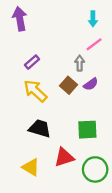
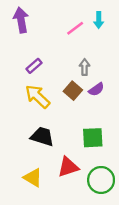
pink line: (94, 44) -> (75, 28), moved

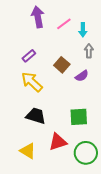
purple arrow: (21, 20) -> (38, 17), moved
cyan arrow: (99, 20) -> (83, 30), moved
gray arrow: (85, 67) -> (89, 51), moved
brown square: (73, 91) -> (62, 65), moved

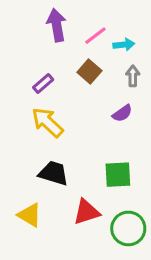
cyan arrow: (83, 30) -> (124, 45), turned -96
brown square: (62, 65) -> (89, 72), moved
yellow triangle: (28, 151) -> (30, 215), moved

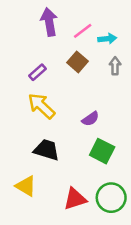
purple semicircle: (122, 113) -> (90, 119), moved
green square: (118, 175) -> (102, 151), turned 30
red triangle: (86, 212) -> (75, 199), moved

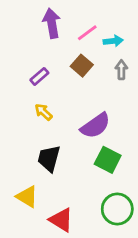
yellow arrow: (41, 106) -> (43, 112), size x0.6
purple semicircle: (90, 119) -> (95, 126), size x1.6
black trapezoid: (47, 150) -> (49, 158), turned -92
red triangle: (75, 199) -> (61, 220), moved, turned 50

